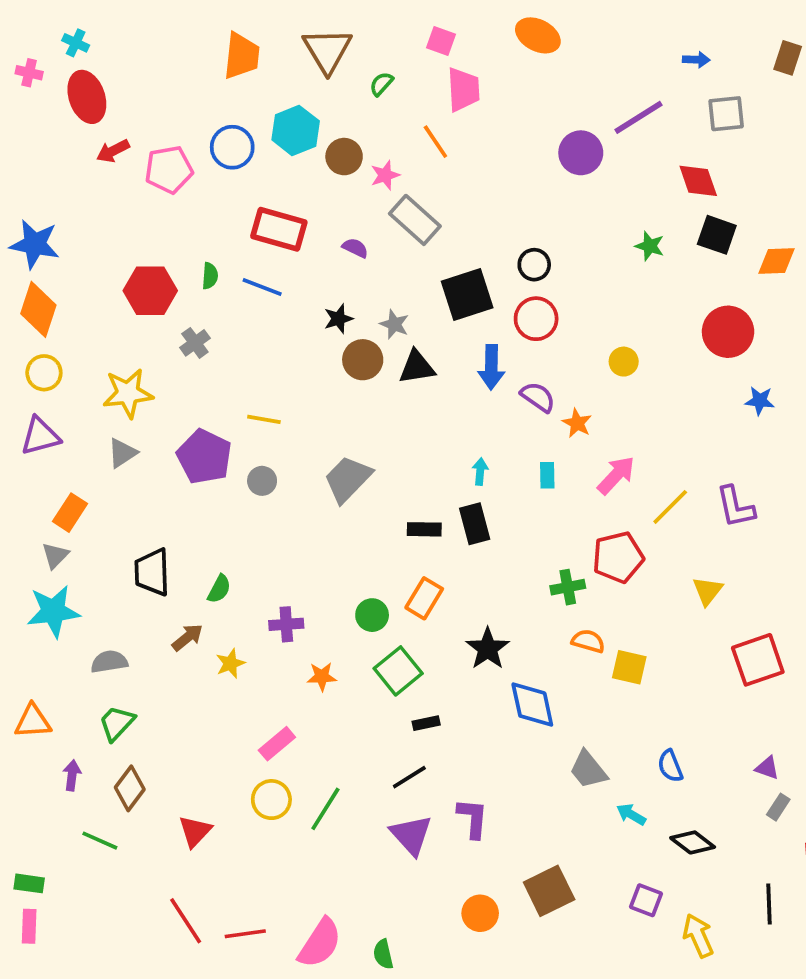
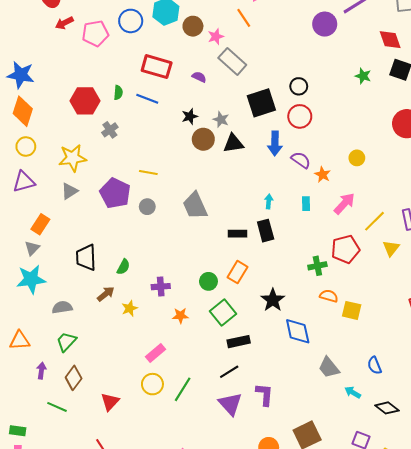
yellow circle: (624, 362) -> (357, 158), moved
gray trapezoid: (348, 479) -> (195, 206), turned -68
yellow triangle: (708, 591) -> (391, 248), moved
black rectangle: (426, 723) -> (239, 342), size x1.5

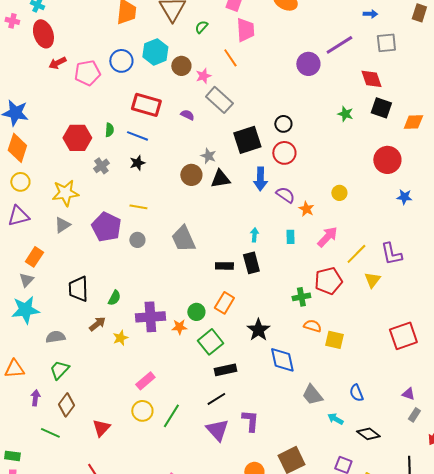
black star: (190, 116) -> (137, 163), moved
purple cross: (161, 287) -> (150, 317), size x1.6
orange star: (180, 316) -> (179, 327), moved

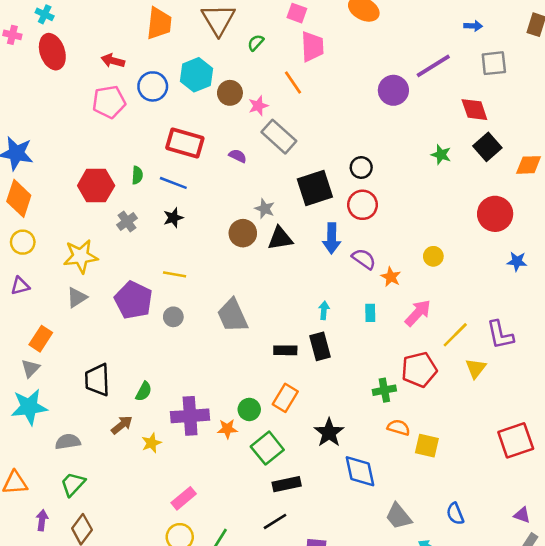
red arrow: (57, 63) -> (113, 61), moved, turned 42
black square: (381, 108) -> (487, 147), turned 30
purple triangle: (18, 216) -> (20, 286), size x0.7

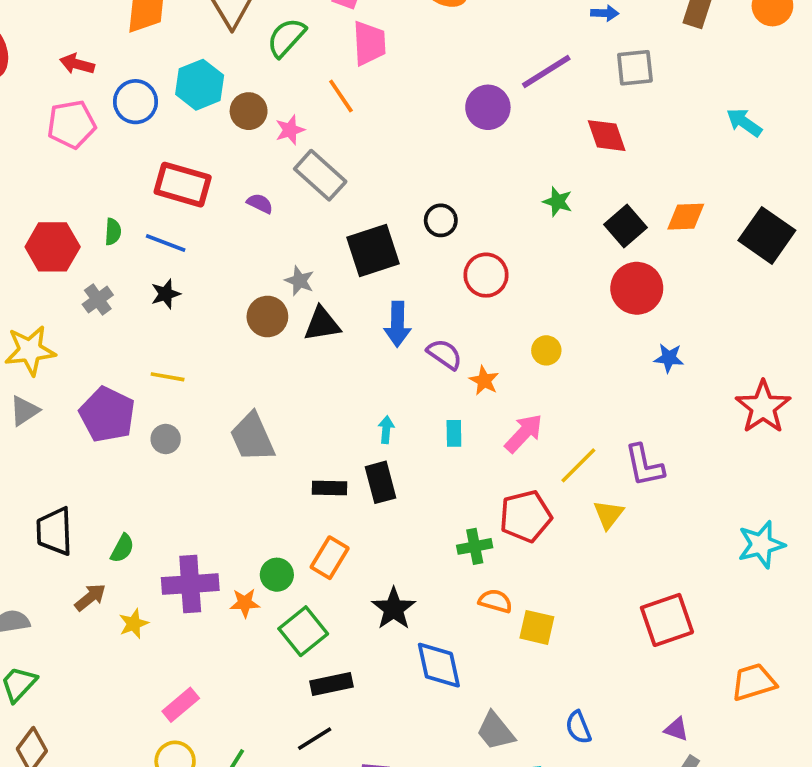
green semicircle: (256, 43) -> (286, 38), size x1.6
black square: (487, 147) -> (625, 226), moved
red circle: (363, 205) -> (486, 275), moved

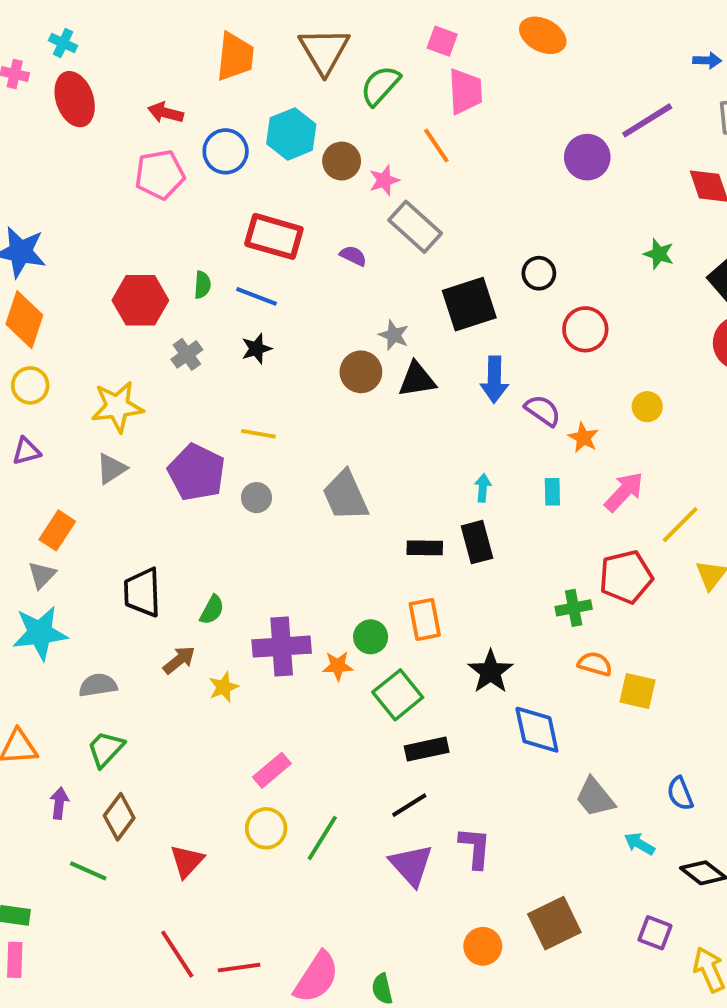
orange rectangle: (330, 558) -> (425, 619), turned -42

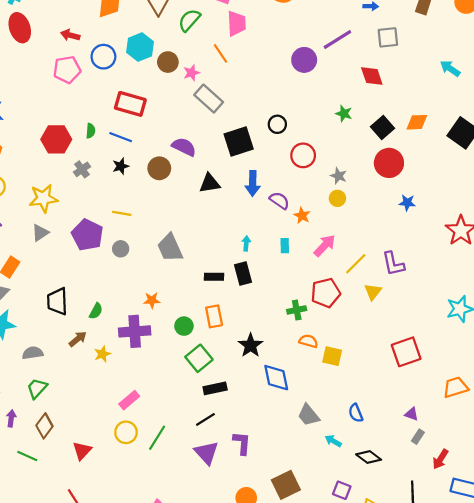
purple semicircle: (353, 256) -> (184, 147), moved, size x1.6
gray star: (394, 335) -> (339, 176), moved
brown circle: (361, 372) -> (159, 168), moved
orange star: (338, 666) -> (152, 300), moved

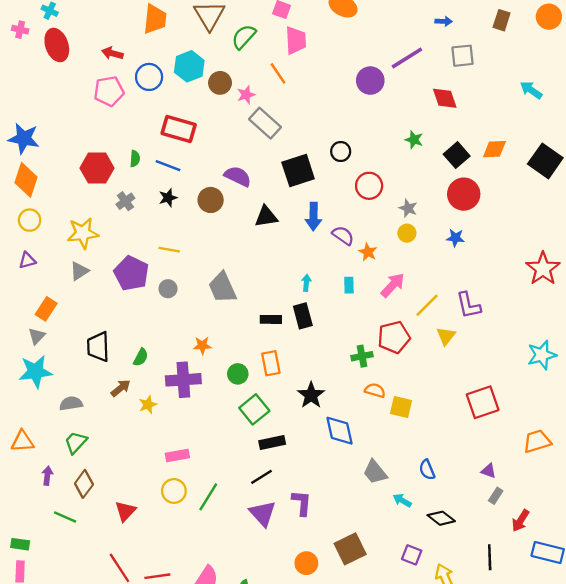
blue star: (407, 203) -> (455, 238), moved
pink rectangle: (129, 400) -> (177, 456), turned 30

